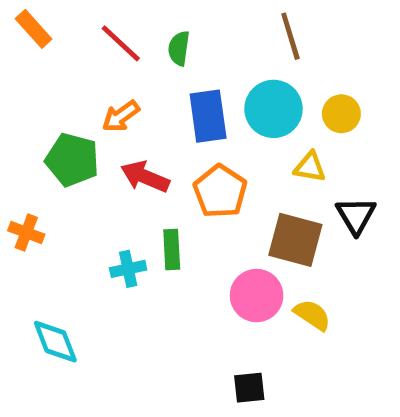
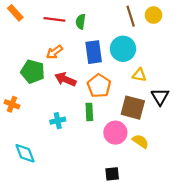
red line: (121, 43) -> (54, 19), turned -36
yellow circle: (341, 114) -> (153, 15), moved
green rectangle: (172, 249) -> (89, 112), moved

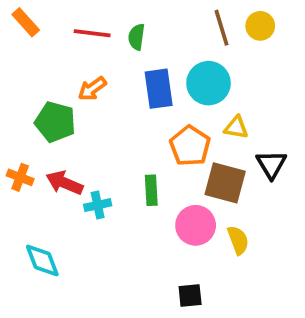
red arrow: (65, 79) -> (64, 183), moved
orange pentagon: (99, 86) -> (190, 146), moved
yellow semicircle: (140, 141) -> (238, 240), turned 35

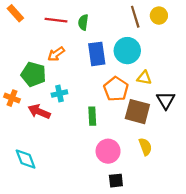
orange cross: (20, 177) -> (12, 98), moved
cyan cross: (98, 205) -> (59, 94), moved
pink circle: (196, 225) -> (108, 151), moved

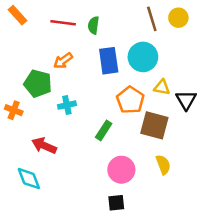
black triangle: (166, 100) -> (186, 100), moved
red arrow: (39, 112) -> (44, 146), moved
green rectangle: (92, 116) -> (104, 130), turned 36
black square: (116, 181) -> (116, 203), moved

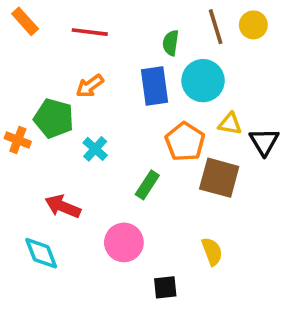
green semicircle: (94, 25) -> (171, 43), moved
cyan cross: (67, 105) -> (95, 149), turned -36
orange cross: (14, 110) -> (18, 140), moved
yellow semicircle: (163, 165) -> (212, 251), moved
pink circle: (121, 170) -> (124, 242), moved

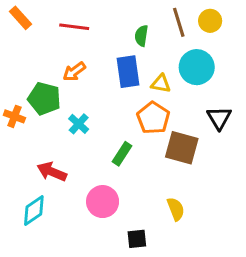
cyan circle: (203, 81) -> (197, 67), moved
yellow triangle: (230, 124) -> (161, 84), moved
cyan diamond: (41, 253) -> (34, 211), turned 76

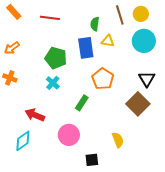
cyan circle: (197, 67) -> (144, 41), moved
orange arrow: (74, 72) -> (12, 48), moved
yellow triangle: (161, 84) -> (108, 41), moved
green pentagon: (44, 98) -> (56, 58), moved
brown square: (182, 148) -> (138, 104), moved, turned 30

